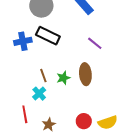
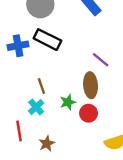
purple line: (95, 43) -> (101, 60), moved
green star: (63, 78) -> (68, 102), moved
red circle: (84, 121) -> (89, 113), moved

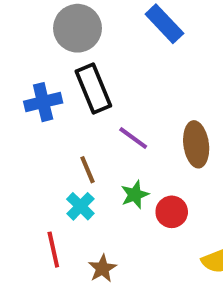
black rectangle: (47, 40) -> (93, 88), turned 44
purple line: (101, 60) -> (133, 138), moved
brown ellipse: (91, 85) -> (196, 144), moved

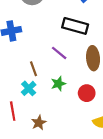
black rectangle: (93, 88) -> (75, 26), moved, turned -55
red circle: (172, 212) -> (87, 93), moved

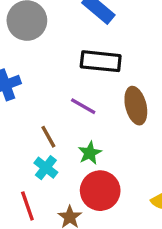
red circle: (87, 93) -> (100, 191), moved, size x1.5

